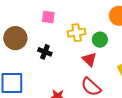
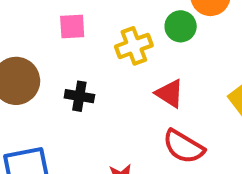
green circle: (100, 40) -> (181, 26), moved

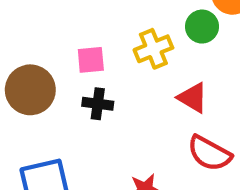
pink square: (72, 26) -> (91, 60), moved

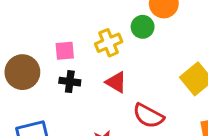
red triangle: (193, 98) -> (116, 82), moved

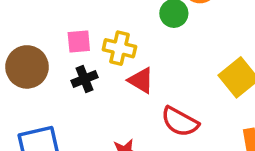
yellow cross: (109, 43) -> (119, 48), moved, turned 35
black cross: (70, 82) -> (85, 79), turned -30

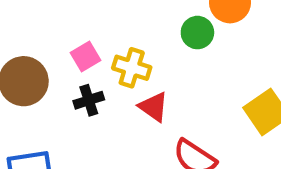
pink square: (79, 42) -> (85, 57), turned -30

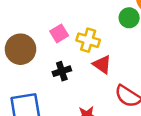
black cross: (89, 100) -> (62, 71), moved

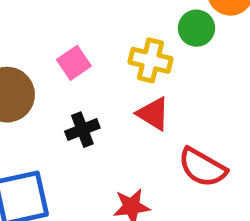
yellow cross: (88, 40) -> (151, 60), moved

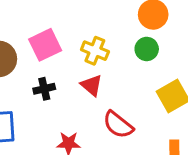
green circle: (196, 28) -> (147, 49), moved
pink square: (74, 63) -> (45, 45), size x1.5

